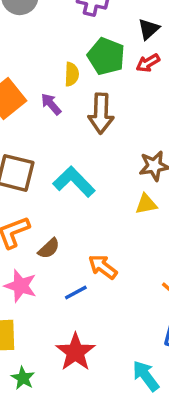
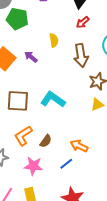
green pentagon: (106, 56) -> (17, 19), moved
yellow semicircle: (72, 74) -> (54, 40), moved
brown arrow: (101, 113) -> (81, 55), moved

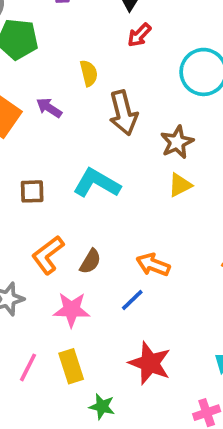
brown arrow: (81, 55) -> (123, 113), moved
brown square: (18, 101) -> (32, 191), size x0.6

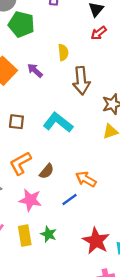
red star: (150, 363) -> (96, 241), moved
green star: (102, 407) -> (48, 234), moved

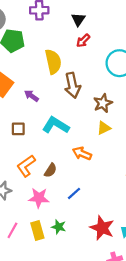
yellow semicircle: (63, 52) -> (53, 62), size x1.6
purple arrow: (35, 70) -> (31, 96), moved
orange arrow: (86, 179) -> (82, 153), moved

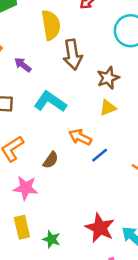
brown semicircle: (51, 170) -> (51, 160), moved
blue line: (74, 193) -> (100, 155), moved
green star: (59, 227) -> (51, 239), moved

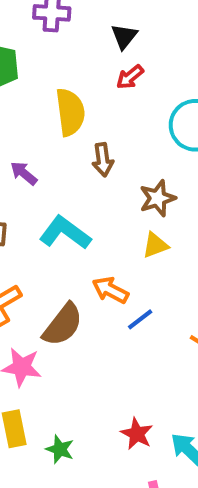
brown arrow: (73, 55) -> (103, 160), size x0.7
brown semicircle: (51, 160) -> (63, 325), size x1.6
red star: (100, 228) -> (137, 434), size x0.7

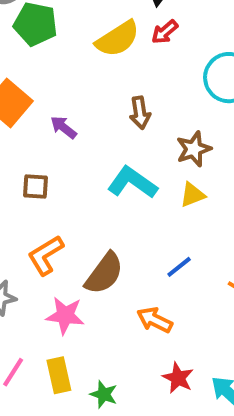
yellow semicircle: (70, 112) -> (118, 39), moved, turned 66
cyan L-shape: (65, 233) -> (132, 183), moved
orange arrow: (110, 290) -> (155, 320), moved

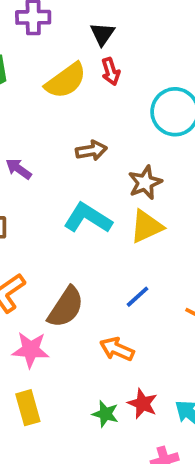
red arrow: (165, 32) -> (111, 71), turned -64
brown arrow: (140, 113) -> (91, 151), turned -88
yellow triangle: (193, 195) -> (146, 227), size x1.4
green star: (104, 394) -> (105, 414), moved

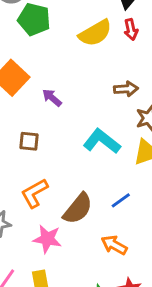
brown arrow: (91, 151) -> (126, 89), moved
blue line: (138, 297) -> (121, 200), moved

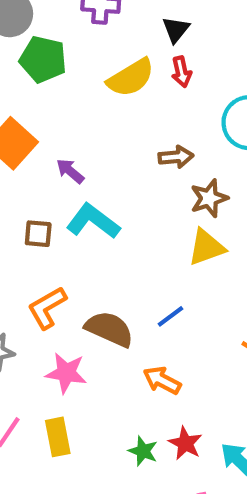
cyan L-shape: (102, 141) -> (93, 221), moved
brown semicircle: (78, 209) -> (109, 329), turned -104

